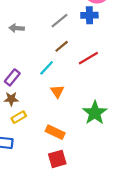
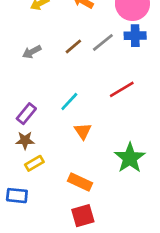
blue cross: (89, 15) -> (135, 36), moved
gray line: (59, 21) -> (103, 42), moved
gray arrow: (17, 28) -> (32, 52), turned -32
brown line: (62, 46) -> (73, 46), moved

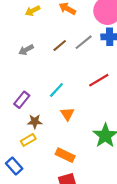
brown star: (25, 140) -> (35, 121), moved
blue rectangle: (17, 196) -> (14, 166), turned 42

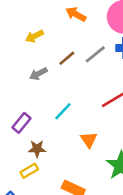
yellow arrow: (33, 11) -> (34, 36), moved
gray arrow: (26, 50) -> (38, 74), moved
orange triangle: (67, 114) -> (89, 140), moved

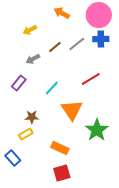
purple rectangle: (22, 123) -> (19, 83), moved
orange triangle: (89, 140) -> (72, 110), size x1.6

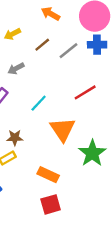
brown line: (55, 47) -> (42, 45), moved

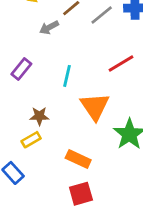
gray arrow: (16, 69) -> (49, 27), moved
cyan line: (39, 103) -> (67, 76), turned -30

